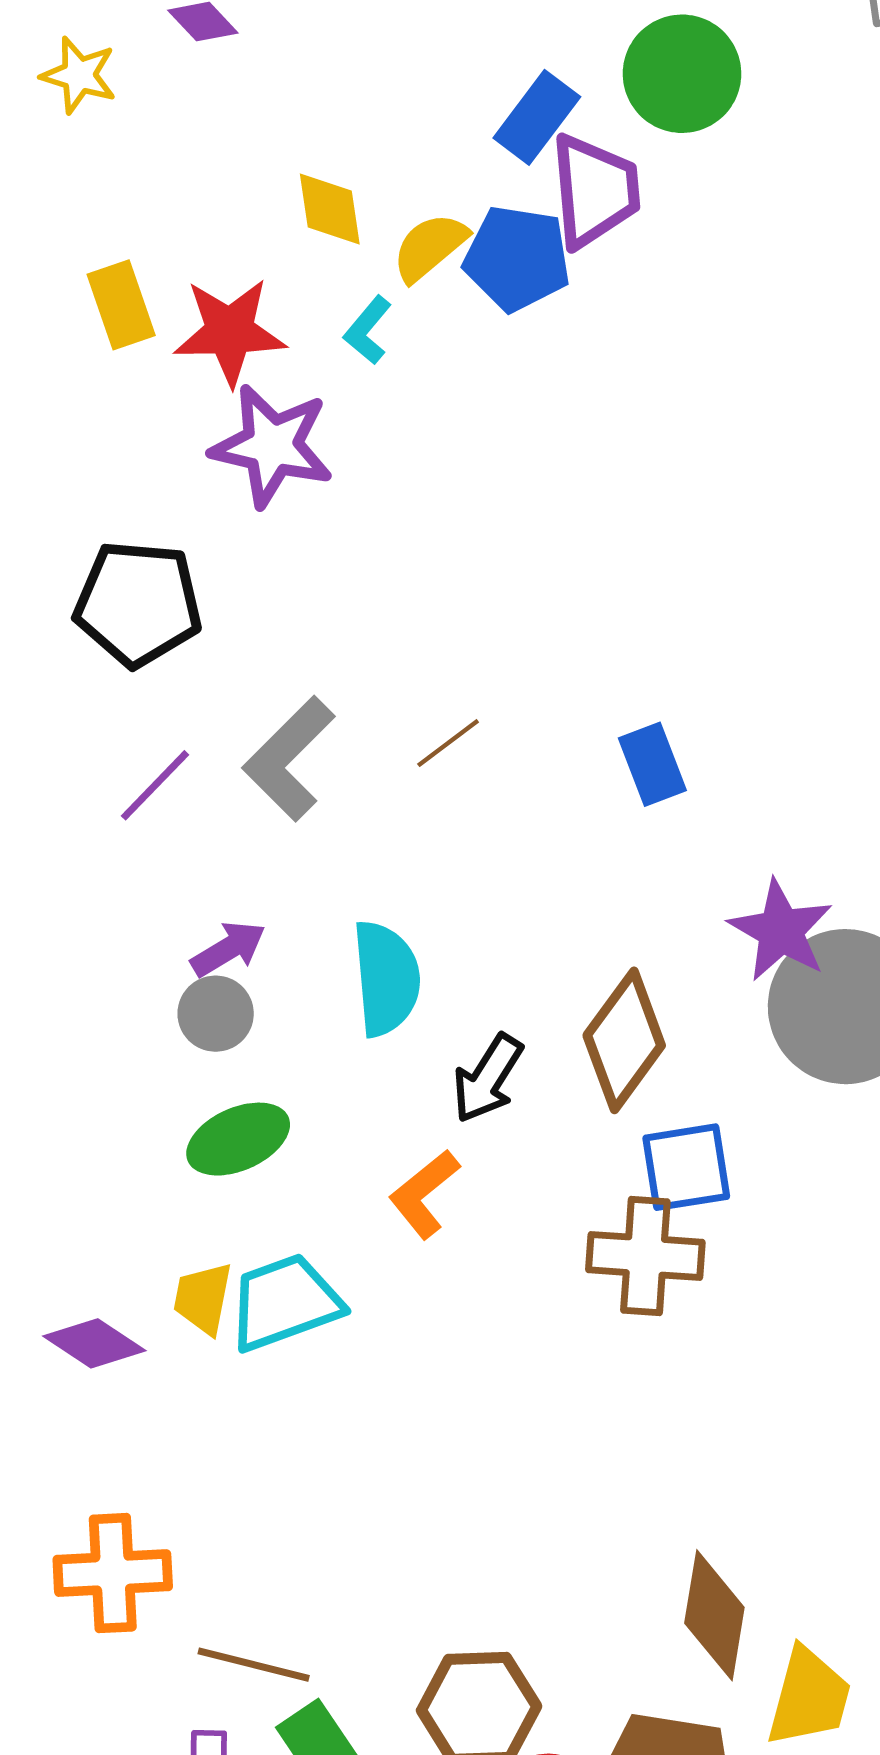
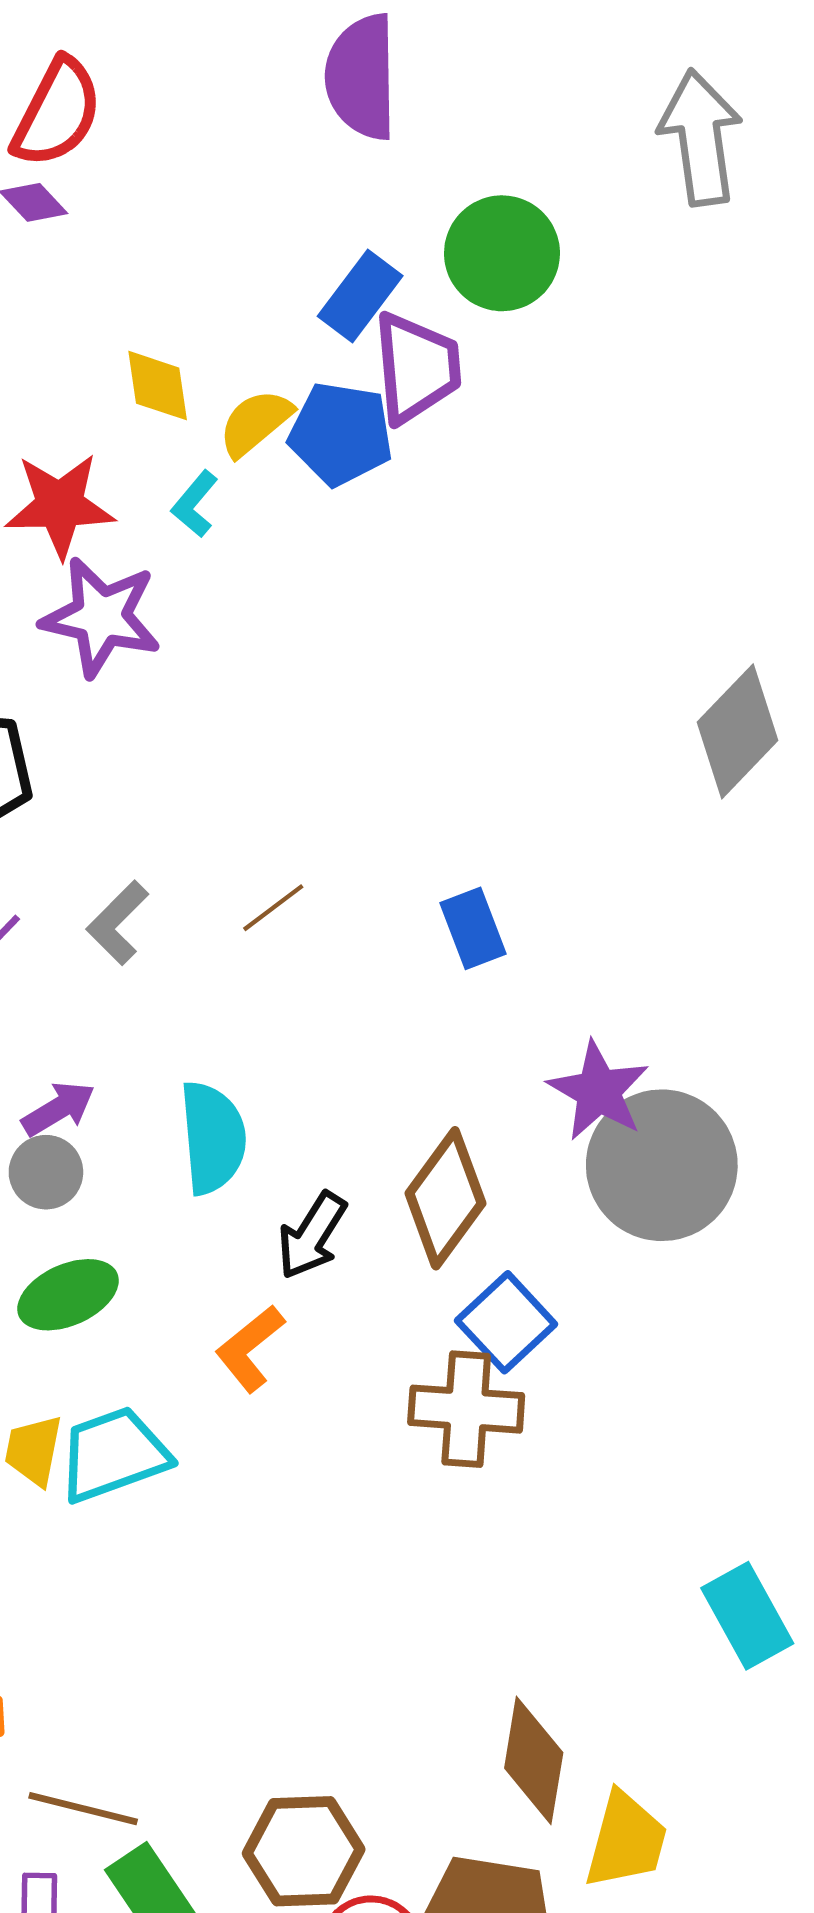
gray L-shape: (289, 759) -> (118, 923), size x0.7
blue square: (686, 1167) -> (506, 1322), turned -34

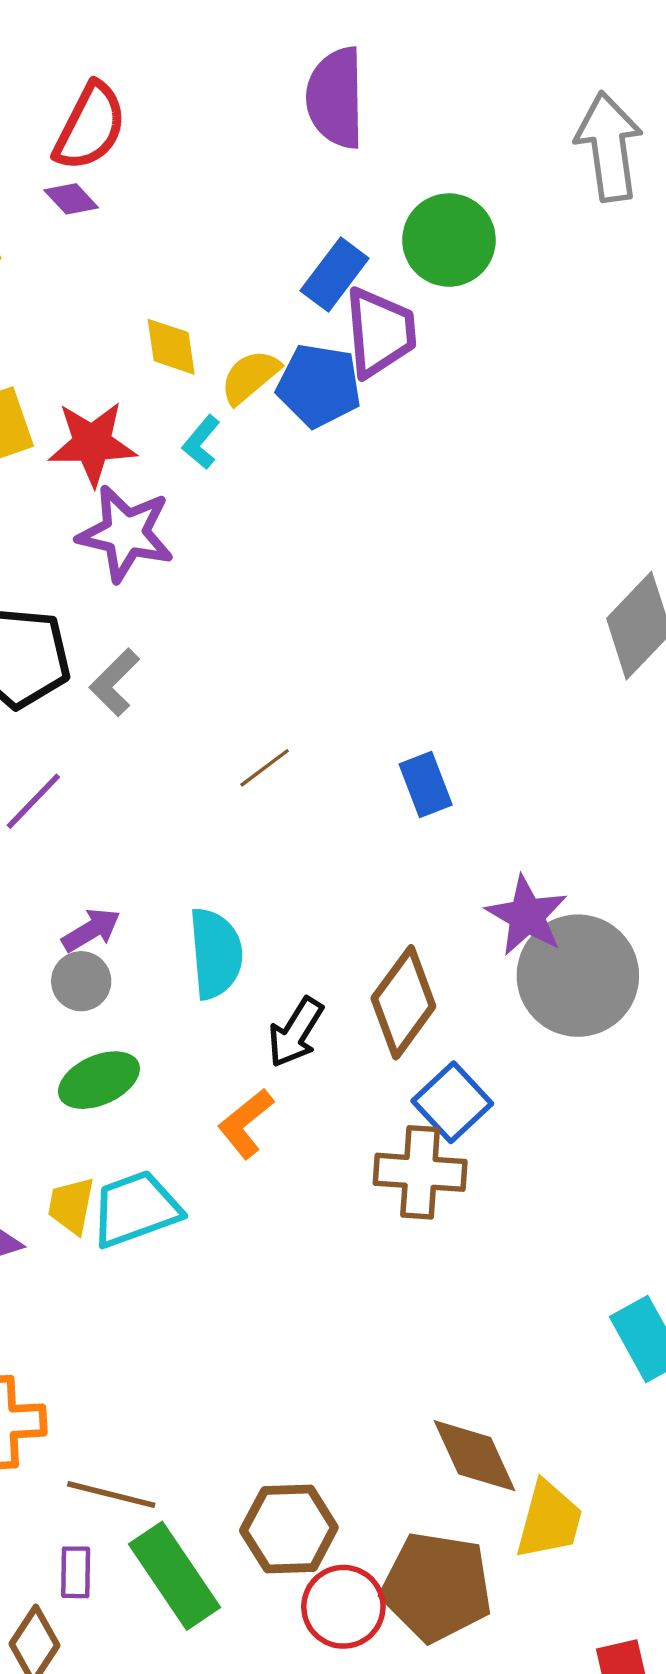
gray L-shape: (118, 923) -> (115, 682), moved
brown diamond: (534, 1760) -> (475, 1456), turned -34

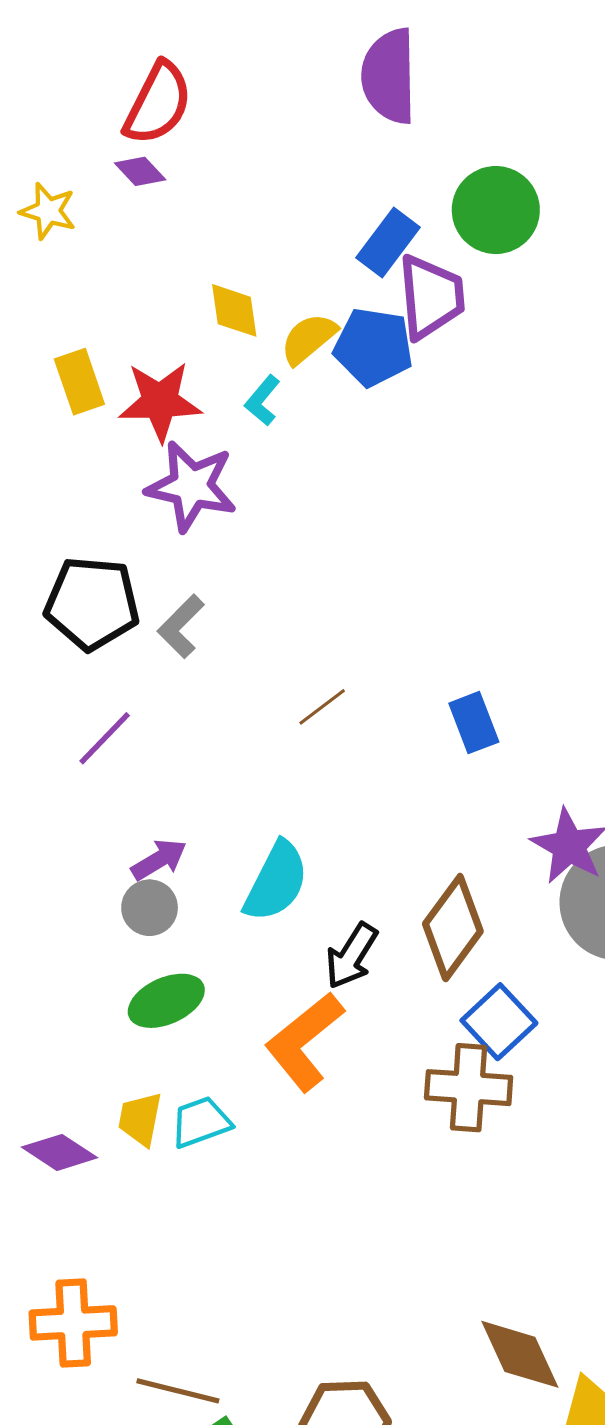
cyan semicircle: (216, 953) -> (276, 882), turned 32
orange L-shape: (246, 1123) -> (304, 1042), size x1.5
cyan trapezoid: (136, 1209) -> (201, 1122), size x0.7

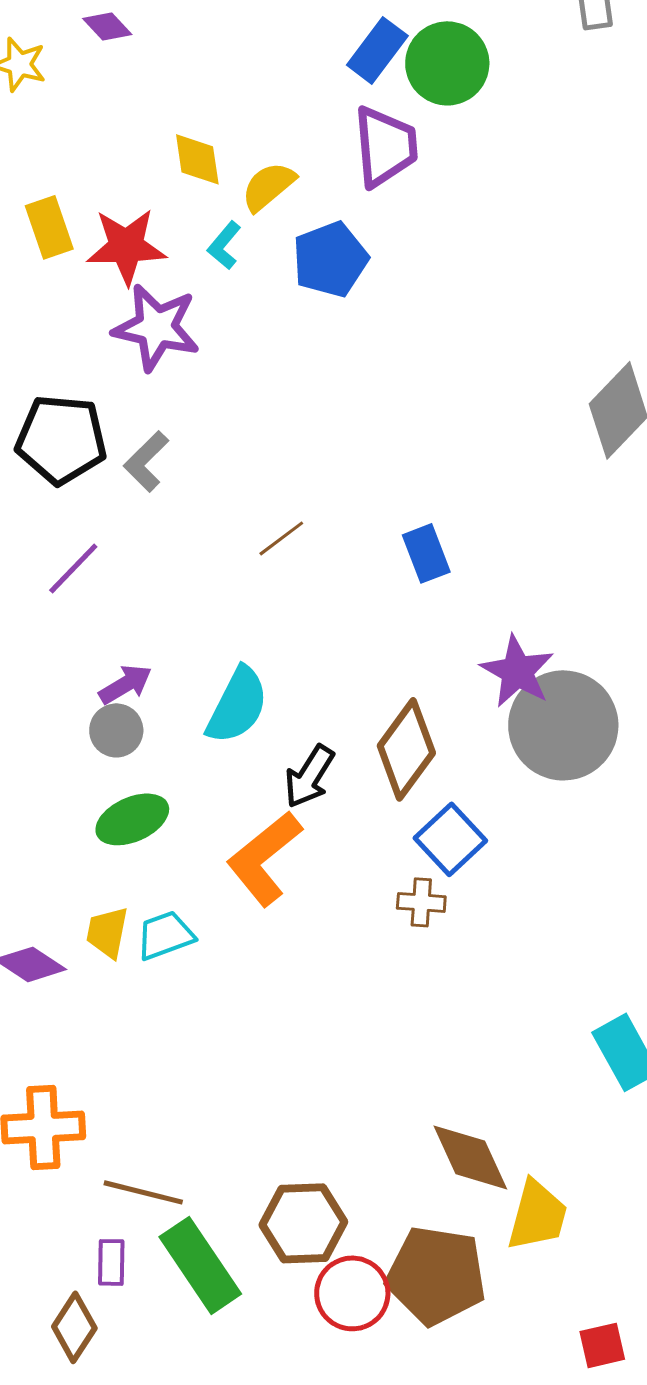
blue rectangle: (388, 242) -> (377, 50), moved
blue pentagon: (373, 347) -> (330, 259), moved, turned -30
brown cross: (469, 1088) -> (421, 902), size x0.6

